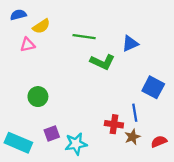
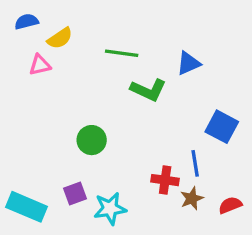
green circle: (38, 97) -> (92, 140), moved

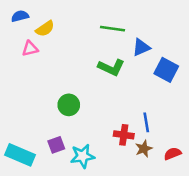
green line: (122, 53) -> (112, 29), moved
blue square: (222, 127) -> (166, 70), moved

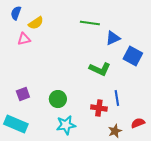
blue semicircle: (20, 16) -> (16, 13), turned -56
green L-shape: (111, 67) -> (100, 69), moved
green circle: (69, 105) -> (58, 99), moved
purple square: (56, 145) -> (23, 94), moved
brown star: (144, 149) -> (115, 131), moved

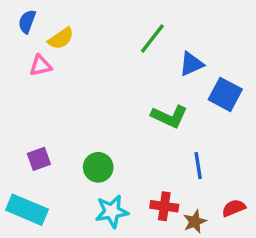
green line: (90, 23) -> (152, 39), turned -60
red cross: (99, 108) -> (164, 206), moved

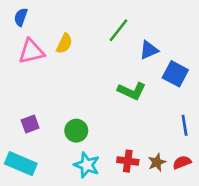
yellow semicircle: (61, 39) -> (64, 43), moved, turned -30
pink triangle: (41, 66) -> (31, 51), size x1.5
blue line: (198, 166) -> (185, 125), moved
cyan star: (112, 211) -> (87, 165), turned 30
brown star: (195, 222) -> (157, 162), moved

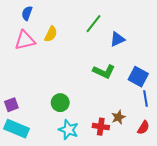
blue semicircle: (21, 17) -> (27, 13), moved
blue square: (175, 74) -> (138, 77), moved
purple square: (30, 124) -> (11, 105), moved
brown star: (157, 162) -> (118, 117), moved
red semicircle: (182, 162) -> (143, 128), turned 144

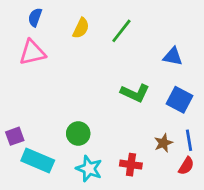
yellow semicircle: (51, 34) -> (81, 28), moved
blue triangle: (117, 39) -> (173, 57), moved, turned 35
blue line: (145, 98) -> (189, 140), moved
brown star: (118, 117) -> (163, 143), moved
cyan rectangle: (17, 129) -> (38, 161), moved

